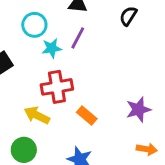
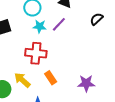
yellow arrow: (37, 115) -> (22, 80), moved

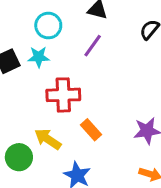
cyan star: (40, 26) -> (39, 57), moved

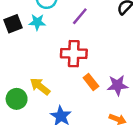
red cross: (63, 95) -> (74, 54), moved
orange rectangle: (91, 130) -> (91, 82), moved

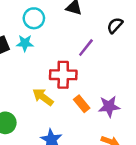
purple line: (80, 16) -> (86, 48), moved
yellow arrow: (40, 86) -> (43, 97), moved

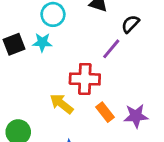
black semicircle: (115, 25) -> (130, 24), moved

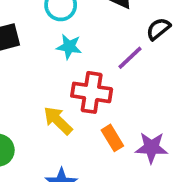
cyan star: (42, 42) -> (69, 47), moved

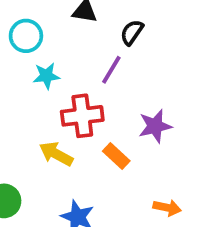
purple star: (151, 148) -> (155, 126), moved

